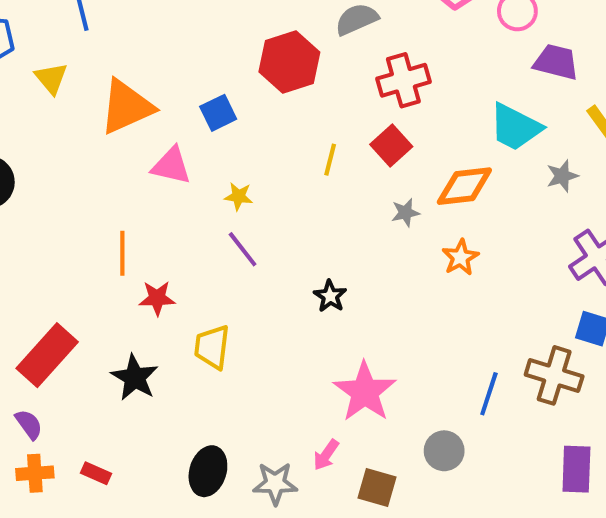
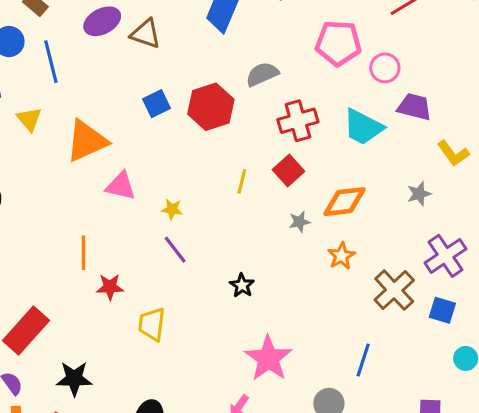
blue square: (218, 113) -> (157, 104), moved
cyan trapezoid: (515, 127) -> (363, 127), moved
brown cross: (554, 375) -> (394, 290), moved, turned 30
black star: (135, 378) -> (74, 379), moved, turned -30

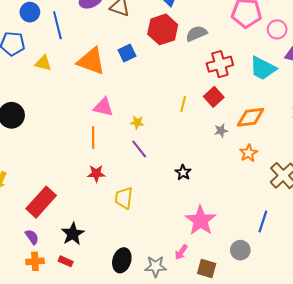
red hexagon: (211, 107) -> (163, 29), moved
yellow triangle: (29, 119) -> (43, 63), turned -36
orange triangle: (87, 141) -> (91, 61), moved, turned 44
orange line: (83, 253) -> (93, 138), moved
black star: (74, 379) -> (73, 234), turned -30

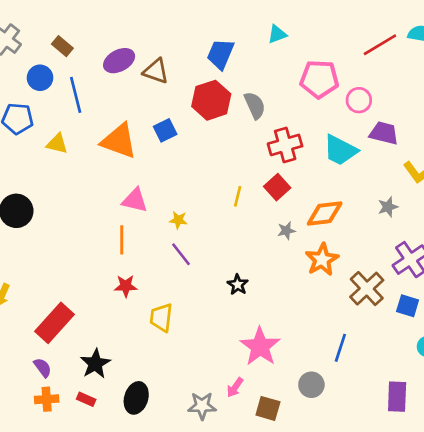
gray semicircle: (196, 34) -> (255, 105), turned 90
orange star: (249, 153) -> (322, 260), size x1.4
black ellipse: (122, 260) -> (136, 398), moved

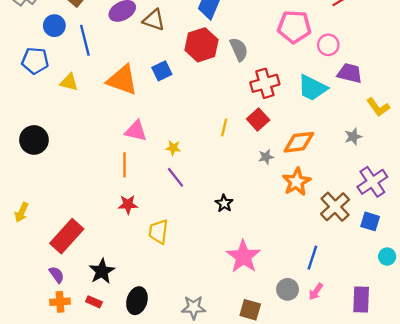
pink arrow: (235, 387) -> (316, 292), moved

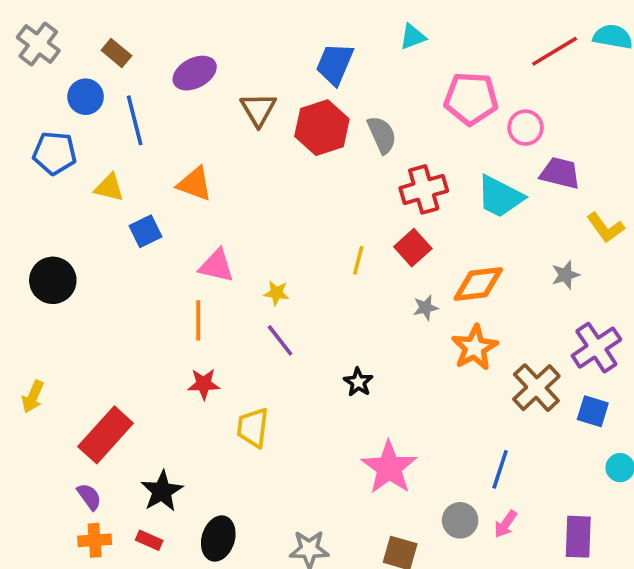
brown triangle: (154, 20) -> (258, 109), moved, turned 40
blue square: (162, 71) -> (146, 231), moved
orange triangle: (122, 80) -> (195, 184), size x0.7

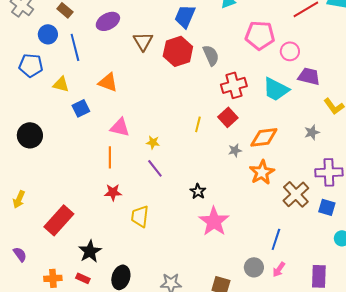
purple cross: (596, 348) -> (329, 172), turned 32
pink star: (389, 468) -> (214, 221), moved
purple semicircle: (89, 497) -> (20, 254), moved

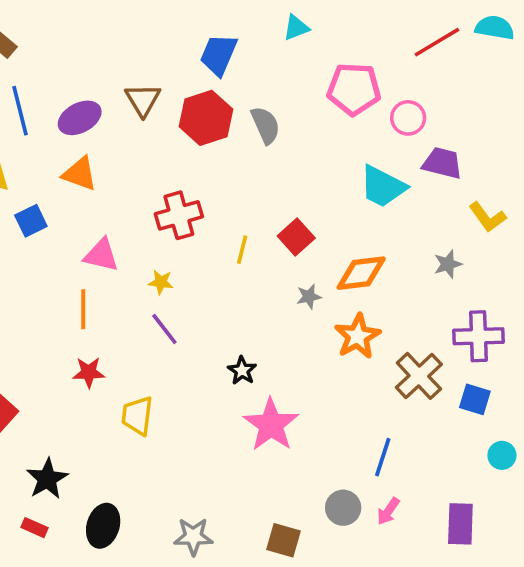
purple ellipse: (108, 21) -> (80, 118), moved
red cross: (234, 85) -> (179, 215), moved

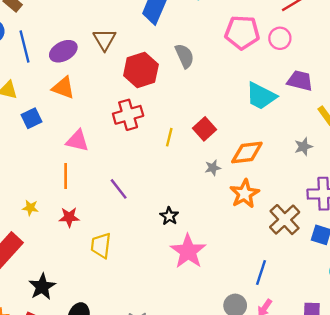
red hexagon: (206, 118) -> (141, 70), moved
pink circle: (408, 118) -> (280, 38), moved
yellow star: (161, 282) -> (30, 208), moved

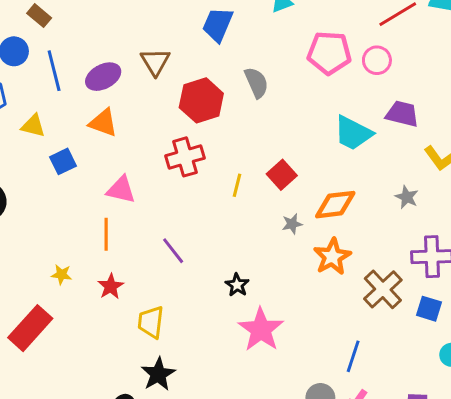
gray star: (303, 147) -> (407, 197), turned -30
red star: (69, 217) -> (111, 286), turned -30
black star: (42, 287) -> (158, 374), moved

